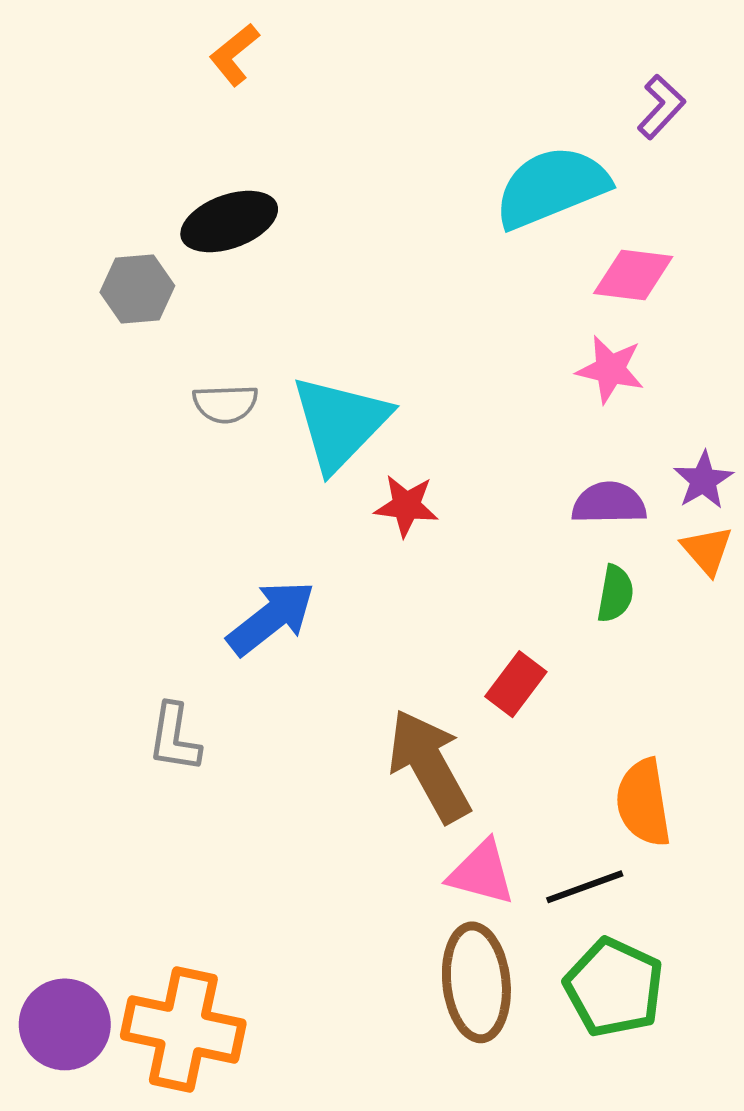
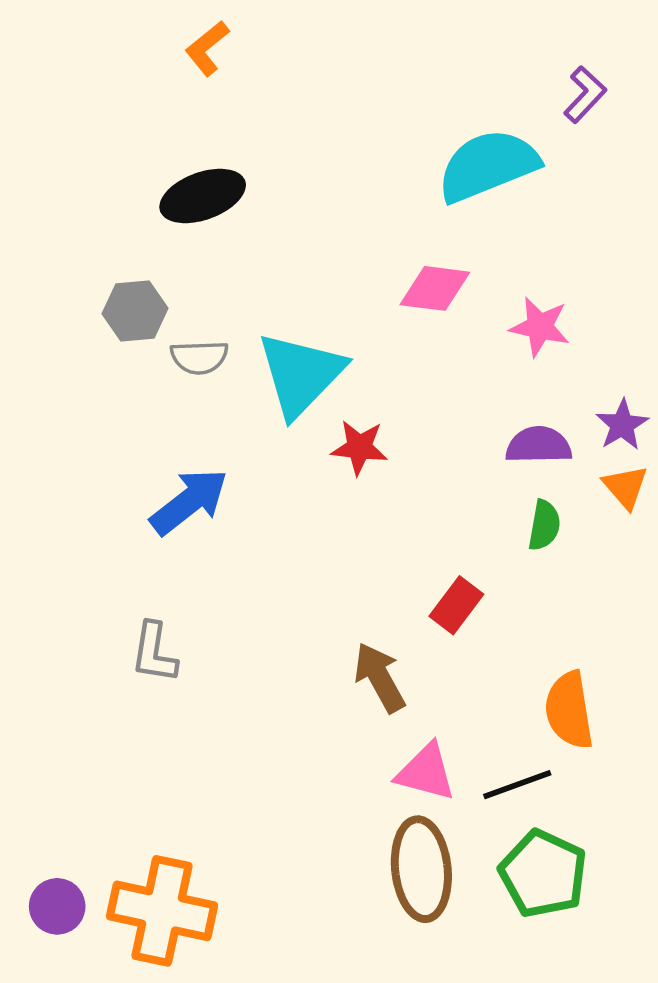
pink diamond: (633, 275) -> (435, 288), moved
gray hexagon: (137, 289) -> (135, 311), moved
blue arrow: (271, 618) -> (189, 502), moved
brown arrow: (429, 766) -> (380, 677), size x0.7
purple circle: (65, 1024) -> (57, 906), size x0.7

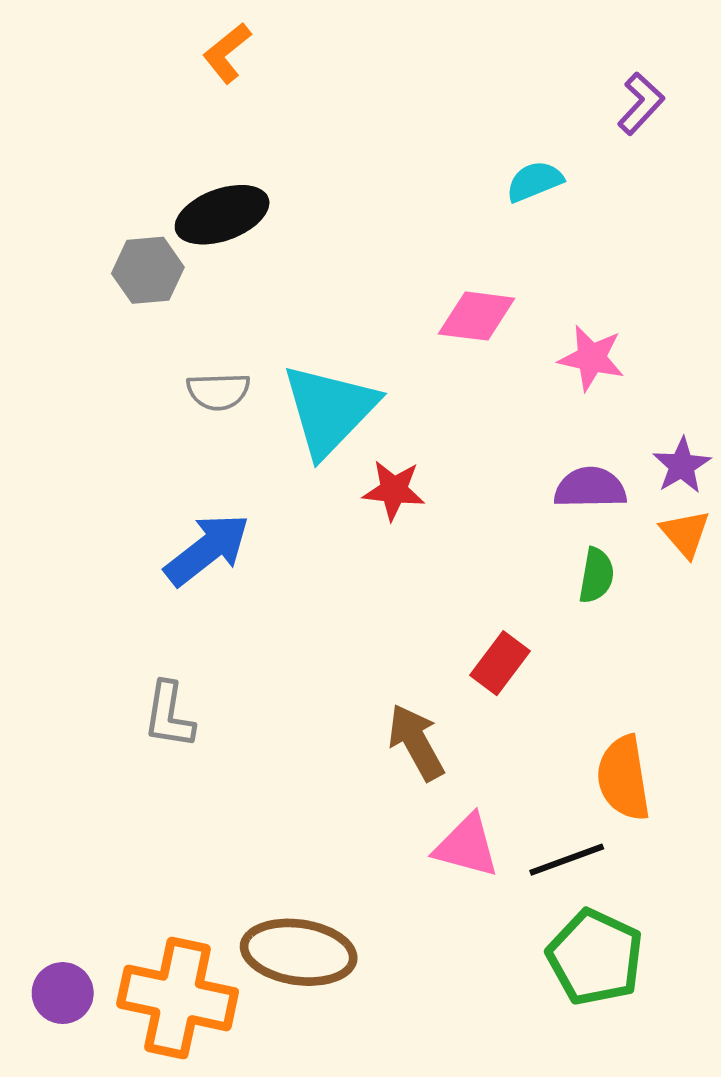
cyan semicircle: (488, 166) -> (535, 181), size x0.5
gray hexagon: (135, 311) -> (148, 270), moved
brown ellipse: (421, 869) -> (299, 952), moved, turned -76

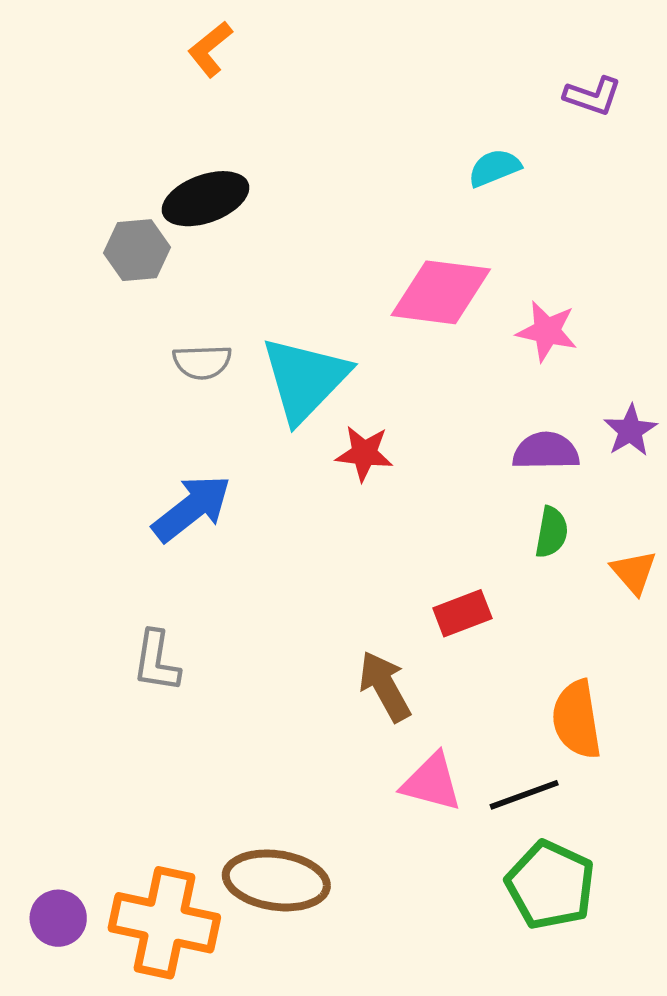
purple L-shape: (641, 104) -> (593, 96), turned 66
pink diamond: (477, 316) -> (441, 292), size x1.4
orange triangle: (685, 533) -> (634, 572), moved
red rectangle: (500, 663) -> (462, 613), turned 32

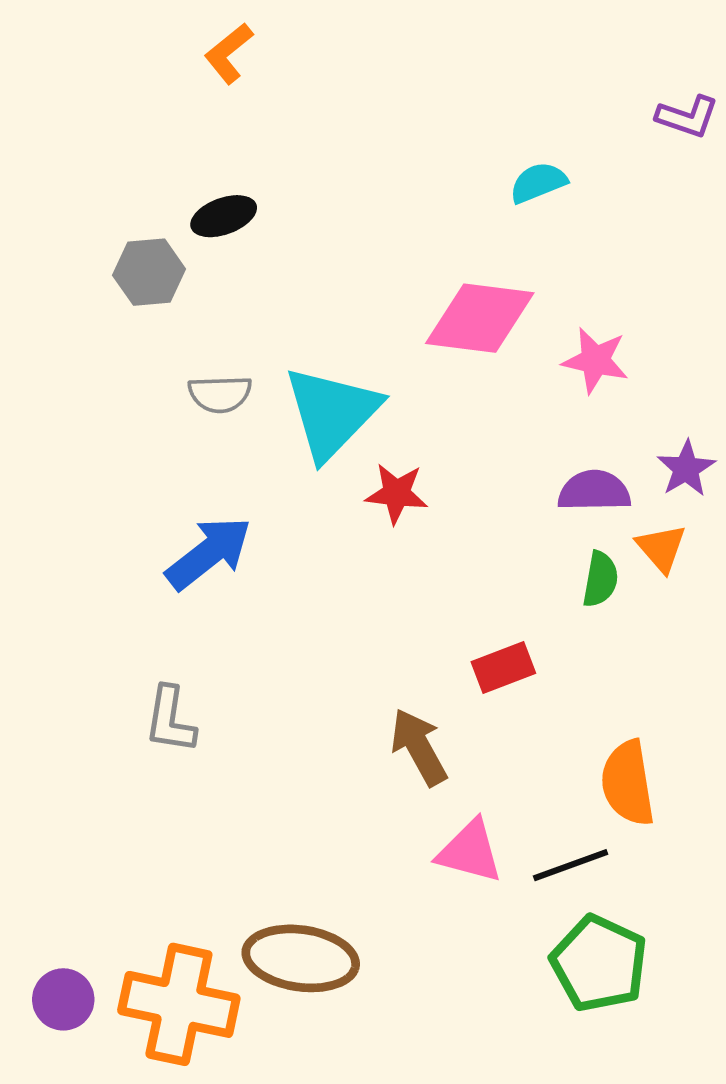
purple L-shape: (593, 96) -> (687, 117), moved
black ellipse: (206, 199) -> (224, 216), size x0.7
orange triangle: (634, 572) -> (661, 548), moved

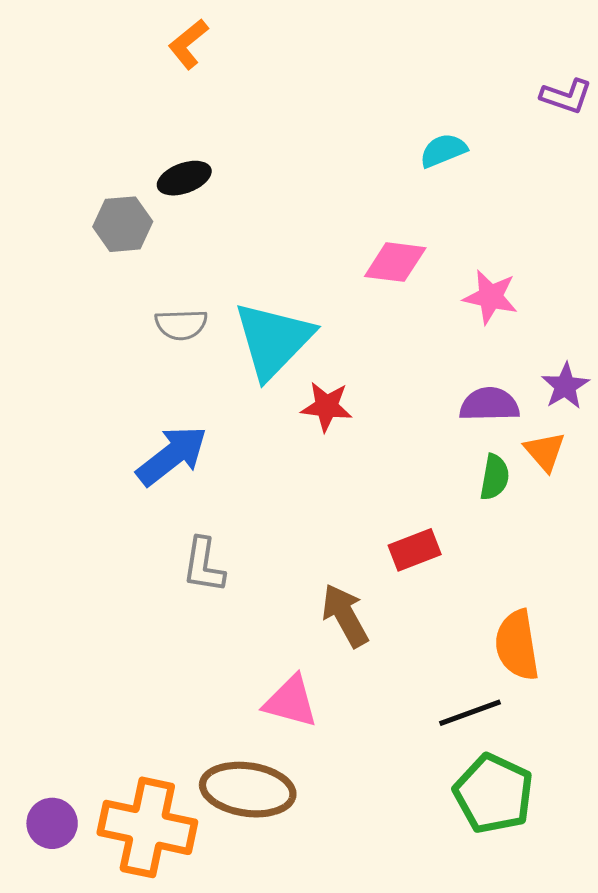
pink diamond: (480, 318) -> (395, 262), size x0.7
gray L-shape: (170, 720) -> (204, 565), moved
pink triangle: (470, 851) -> (291, 701), moved

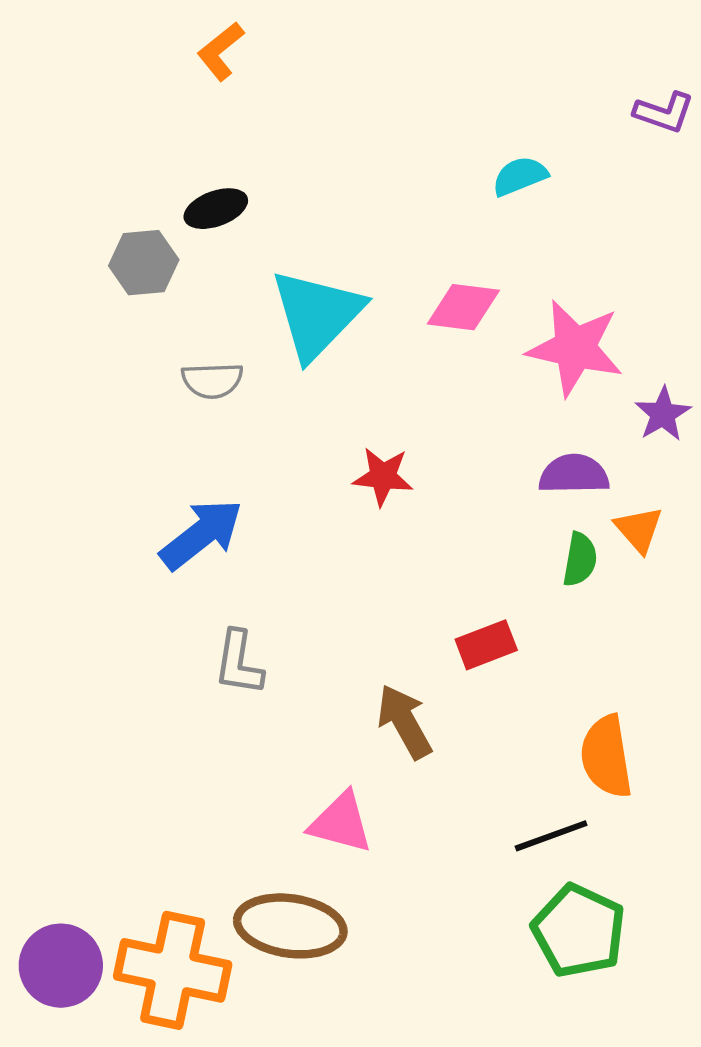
pink star: (490, 297) -> (575, 348), size x1.5
cyan triangle: (273, 340) -> (317, 314), moved
purple star: (565, 386) -> (663, 414), moved
purple circle: (52, 823) -> (61, 966), size x1.4

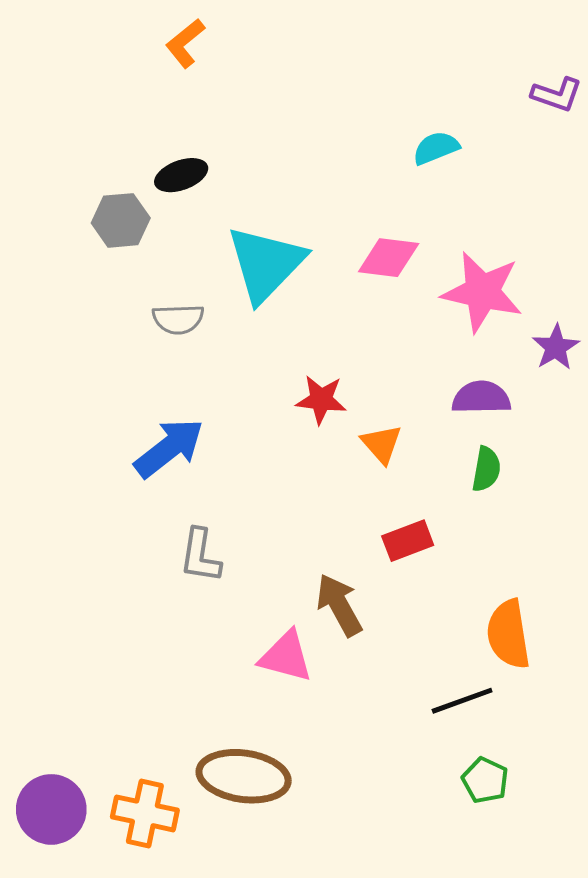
orange triangle: (639, 529) -> (382, 444), moved
pink triangle: (341, 823) -> (286, 656), moved
green pentagon: (579, 931) -> (485, 780), size x0.6
orange cross: (173, 970) -> (145, 813), size x0.7

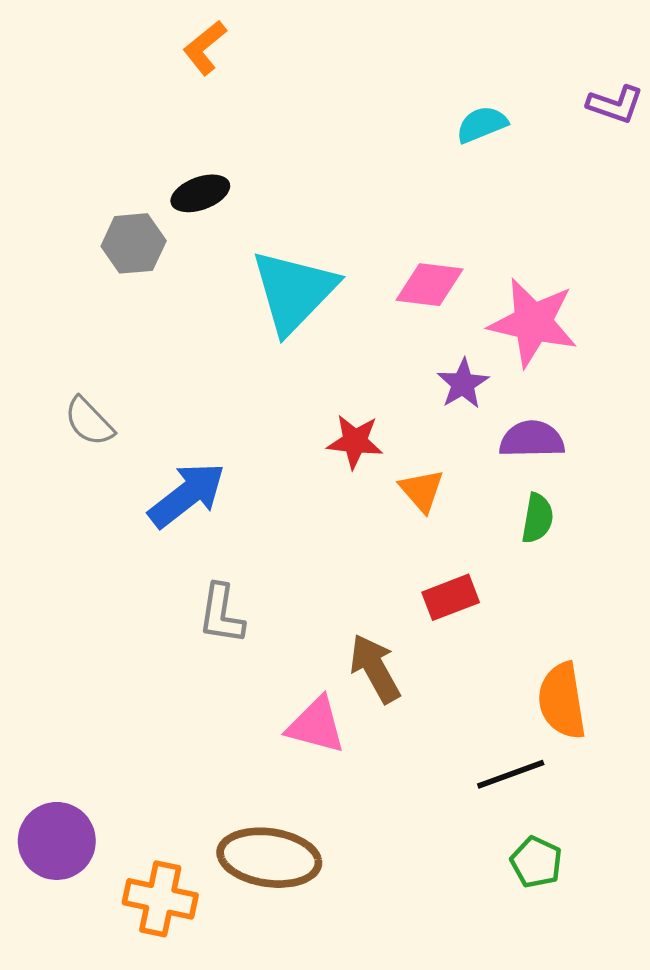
cyan semicircle: (436, 148) -> (482, 124), moved
gray semicircle: (178, 319) -> (89, 421), moved, turned 48
purple star: (556, 347) -> (463, 384), moved
purple circle: (51, 809) -> (57, 841), moved

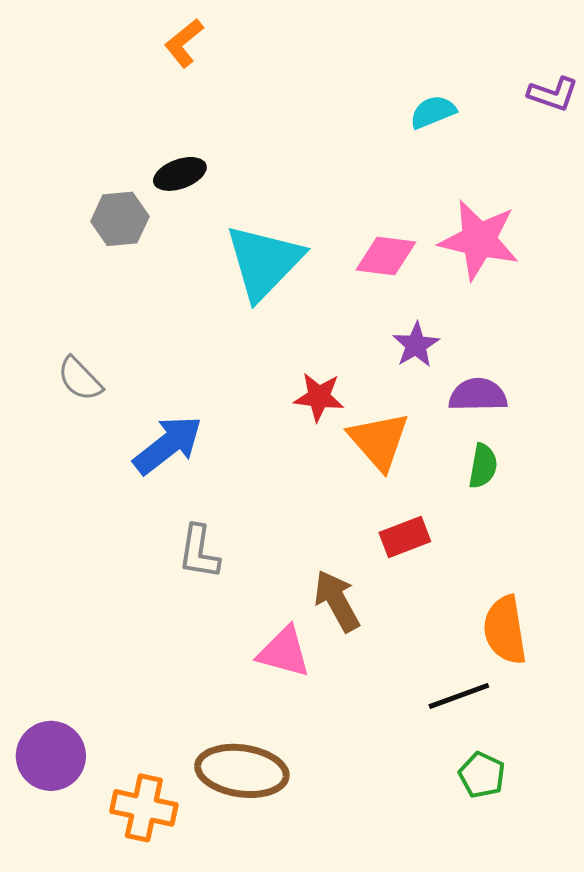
pink star: (533, 322) -> (479, 240), moved
orange triangle: (422, 490) -> (379, 441), size x1.5

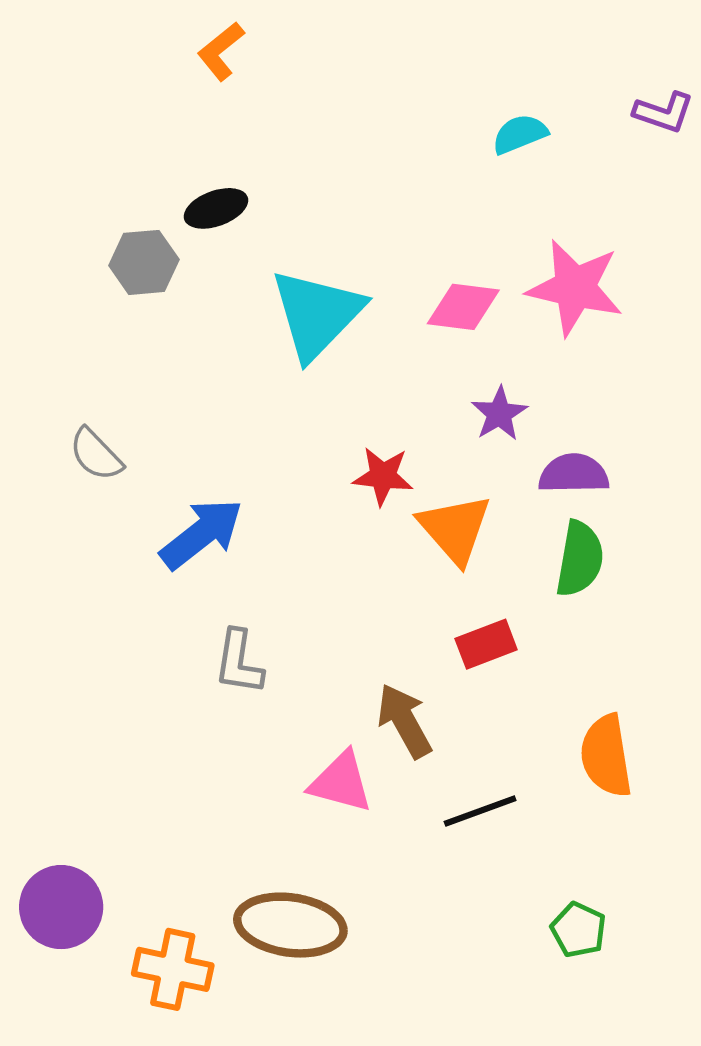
green semicircle: (483, 466) -> (580, 559), size x1.4
black line: (459, 696) -> (480, 811), moved

